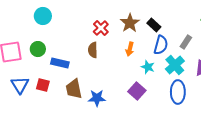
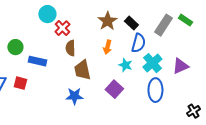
cyan circle: (43, 16) -> (47, 14), moved
red cross: (101, 28) -> (62, 28), moved
gray rectangle: (186, 42) -> (163, 25), moved, size x1.5
brown trapezoid: (74, 89) -> (82, 70), moved

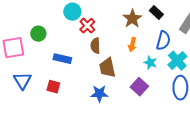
black rectangle: (131, 23) -> (156, 13), moved
green circle: (15, 47) -> (38, 34), moved
red square: (20, 83) -> (53, 87), moved

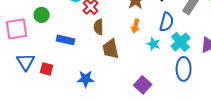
red square: (53, 87) -> (47, 69), moved
purple square: (139, 87) -> (143, 85), moved
blue star: (99, 94) -> (86, 79), moved

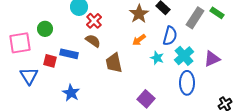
orange arrow: (136, 26) -> (139, 40), turned 40
brown semicircle: (99, 27) -> (93, 41), moved, turned 126
red square: (47, 69) -> (50, 61), moved
blue star: (86, 79) -> (71, 93), moved, turned 30

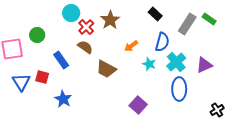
brown star: (139, 14) -> (110, 20), moved
blue rectangle: (69, 54) -> (61, 60), turned 42
red square: (50, 61) -> (42, 77), moved
brown trapezoid: (114, 63) -> (106, 69), turned -50

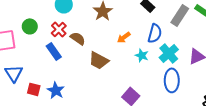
red cross: (86, 27) -> (59, 29), moved
red square: (42, 77) -> (34, 89), moved

